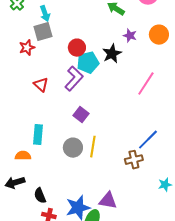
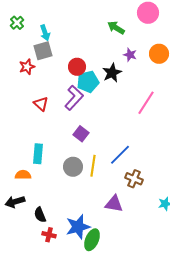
blue line: (148, 140) -> (120, 155), moved
brown cross: (134, 160) -> (134, 179), turned 36
purple triangle: (108, 201) -> (114, 204), moved

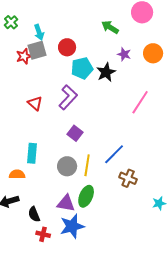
red star: (27, 67) -> (24, 56), moved
red circle: (77, 67) -> (67, 47), moved
cyan pentagon: (88, 82) -> (82, 68), moved
purple triangle: (114, 204) -> (66, 203), moved
green ellipse: (92, 240) -> (86, 196), moved

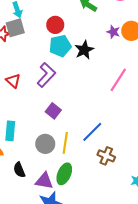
red circle: (67, 47) -> (55, 25), moved
purple star: (124, 54) -> (113, 32), moved
black semicircle: (34, 214) -> (19, 170), moved

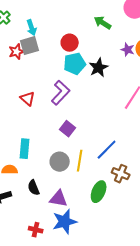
green ellipse: (64, 174) -> (99, 192), moved

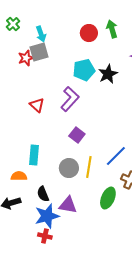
green arrow: (103, 23) -> (112, 29), turned 42
red circle: (70, 43) -> (89, 33), moved
blue star: (65, 222) -> (47, 216), moved

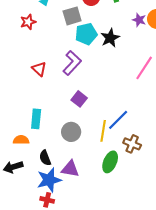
gray square: (39, 52) -> (72, 16), moved
yellow line: (89, 167) -> (103, 131), moved

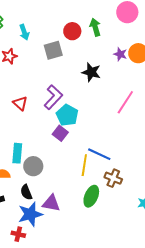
cyan pentagon: (86, 34) -> (67, 115), moved, turned -30
black star: (110, 38) -> (91, 72), turned -30
blue line: (118, 120) -> (99, 154), turned 70
gray circle: (71, 132) -> (33, 166), moved
red cross: (47, 200) -> (18, 234), moved

